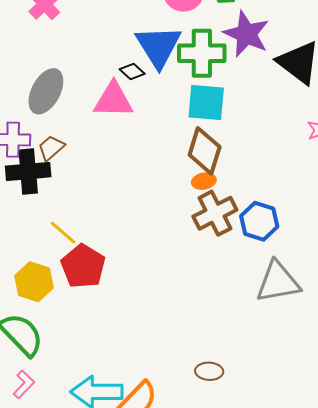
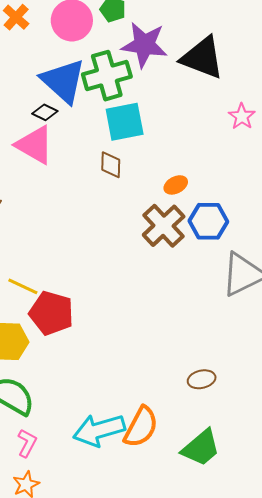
pink triangle: (113, 100) -> (35, 145), turned 45
brown diamond: (205, 151) -> (111, 165), moved, size x0.6
orange ellipse: (204, 181) -> (176, 185), moved

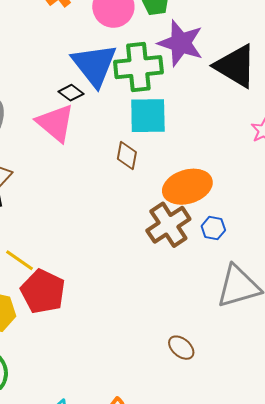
orange ellipse: (176, 185) -> (187, 187), size x2.0
blue hexagon: (208, 221) -> (213, 228), size x0.6
brown ellipse: (202, 379) -> (181, 348), moved, turned 44

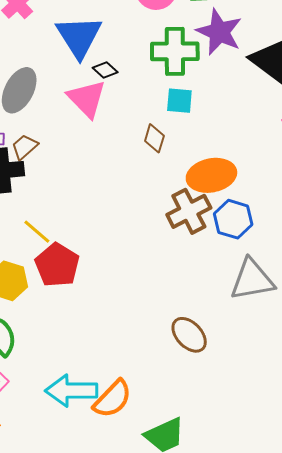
blue triangle: (94, 65) -> (79, 37), moved
cyan square: (148, 116) -> (179, 101), size x0.7
blue hexagon: (213, 228) -> (233, 219), size x1.6
brown ellipse: (181, 348) -> (189, 335), size x1.4

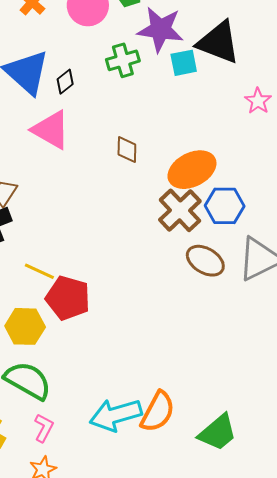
green cross: (175, 51) -> (123, 60), size x0.7
black diamond: (105, 70) -> (65, 82), moved, turned -65
cyan square: (179, 101) -> (184, 63), moved
brown ellipse: (189, 335) -> (205, 261), moved

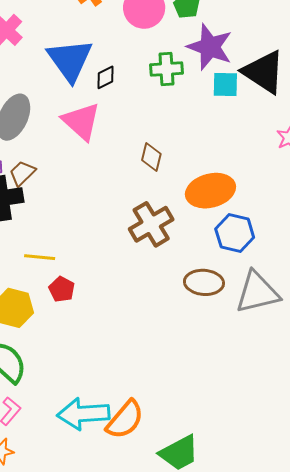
brown cross: (180, 210) -> (151, 224), moved
brown ellipse: (205, 261) -> (204, 282), turned -39
yellow line: (39, 271) -> (40, 257), turned -32
red pentagon: (68, 298) -> (62, 289), size x0.6

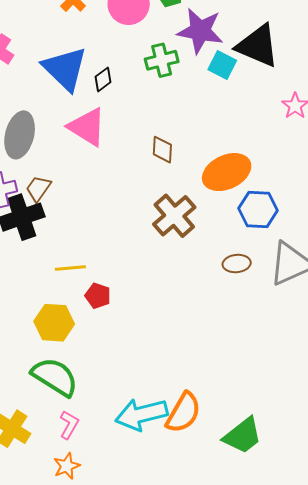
cyan square: (225, 85) -> (222, 65), turned 36
brown ellipse: (204, 282) -> (237, 264), size x0.7

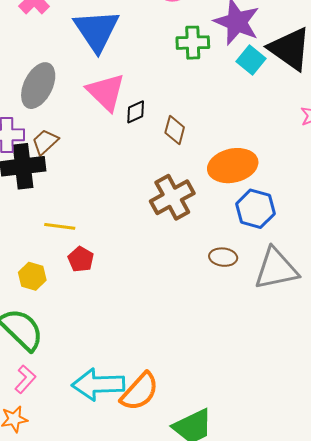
black diamond: (103, 79) -> (136, 112), moved
yellow hexagon: (54, 323) -> (32, 276), size x0.7

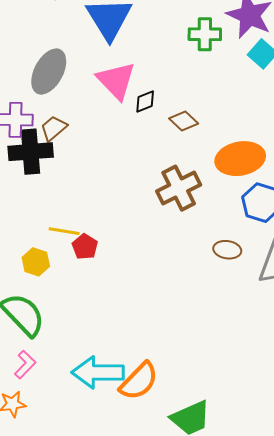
brown diamond: (175, 130) -> (184, 121), turned -64
yellow line: (60, 226) -> (64, 231), moved

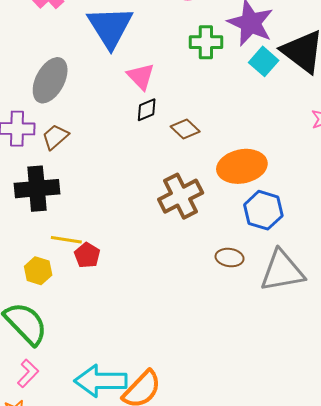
pink triangle: (116, 81) -> (141, 76), moved, size x0.7
black cross: (31, 152) -> (37, 189), moved

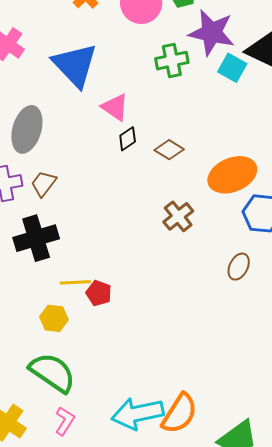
brown cross: (181, 196) -> (178, 216), size x0.7
brown ellipse: (230, 258) -> (239, 267), turned -60

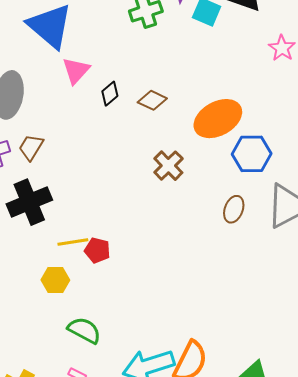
pink triangle: (115, 107) -> (76, 71), moved, turned 44
green semicircle: (52, 372) -> (84, 330), moved, size x0.7

